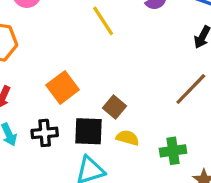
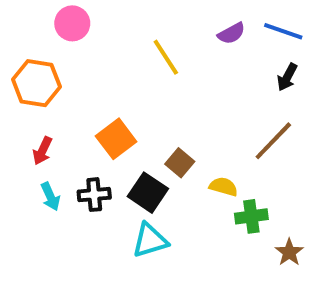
black square: (89, 131) -> (148, 193), turned 32
yellow semicircle: (128, 138) -> (224, 187), moved

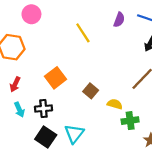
purple semicircle: (231, 33) -> (119, 20), turned -40
black square: (148, 193) -> (46, 137), moved
cyan triangle: (150, 240) -> (74, 134), turned -35

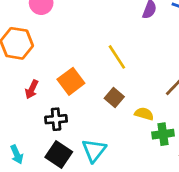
yellow line: (83, 33) -> (117, 57), moved
red arrow: (15, 84) -> (32, 89), moved
cyan arrow: (19, 110) -> (17, 154), moved

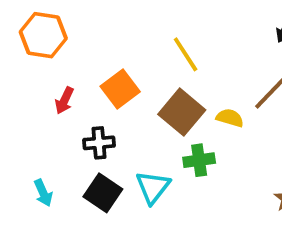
brown square: (114, 98) -> (182, 112), size x1.6
yellow semicircle: (144, 114) -> (230, 118), moved
green cross: (163, 134) -> (199, 160), moved

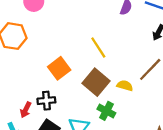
red arrow: (64, 101) -> (26, 110), moved
green cross: (199, 160) -> (106, 111), turned 36

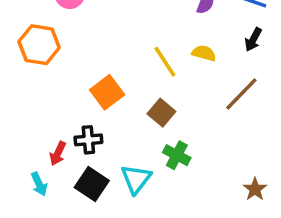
brown square: (96, 82) -> (161, 113), size x0.7
yellow semicircle: (125, 86) -> (204, 53), moved

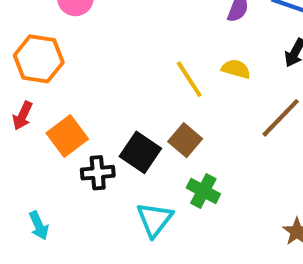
orange square: (107, 92) -> (67, 136), moved
red arrow: (58, 153) -> (22, 116), moved
black square: (92, 184) -> (140, 152), moved

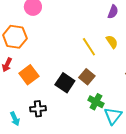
yellow semicircle: (236, 69) -> (112, 42), turned 40
black cross: (98, 173) -> (38, 109), moved
cyan triangle: (155, 219) -> (113, 116), moved

